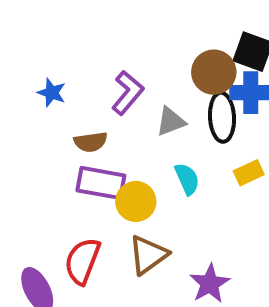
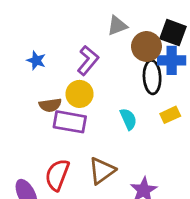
gray triangle: (171, 121) -> (117, 26), moved
brown semicircle: (91, 142) -> (50, 105), moved
yellow circle: (136, 201) -> (80, 94), moved

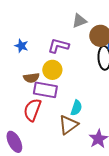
purple L-shape: (88, 60) -> (58, 46), turned -115
cyan semicircle: (128, 119) -> (76, 108), moved, turned 42
red semicircle: (57, 175) -> (32, 110), moved

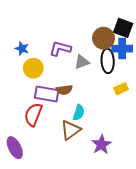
gray triangle: (79, 21) -> (82, 62), moved
yellow circle: (52, 70) -> (33, 68), moved
brown semicircle: (31, 78) -> (64, 90), moved

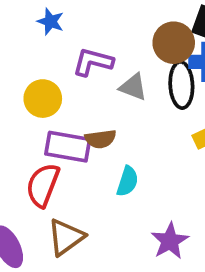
blue star: (22, 49) -> (50, 22), moved
gray triangle: (82, 62) -> (133, 87), turned 42
brown triangle: (70, 130) -> (66, 237), moved

